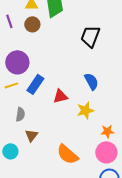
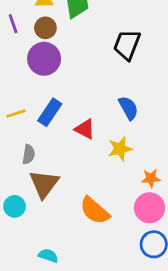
purple circle: (17, 62) -> (44, 59), moved
red triangle: (60, 96) -> (85, 129), turned 42
brown triangle: (31, 135) -> (44, 184), size x1.6

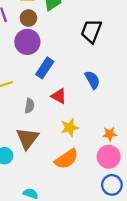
blue rectangle: (50, 112) -> (45, 68), moved
yellow star: (120, 149) -> (70, 127), moved
gray semicircle: (29, 154) -> (30, 106), moved
orange semicircle: (95, 211) -> (66, 159), turned -75

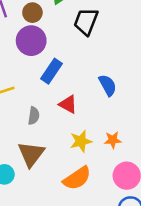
black trapezoid: (91, 31) -> (86, 22), moved
orange star: (110, 134) -> (113, 140), moved

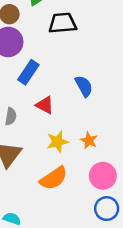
black trapezoid: (86, 22) -> (62, 23), turned 64
orange star: (113, 140) -> (89, 140), turned 30

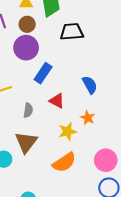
orange star: (89, 140) -> (88, 118), moved

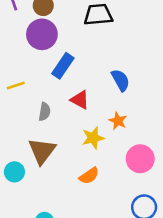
pink circle: (106, 160) -> (140, 159), moved
orange semicircle: (64, 162) -> (89, 176), size x0.7

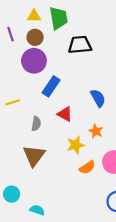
cyan circle: (14, 172) -> (12, 194), moved
orange semicircle: (89, 176) -> (87, 167), moved

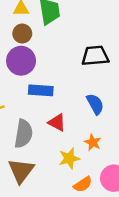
black trapezoid: (80, 45) -> (95, 56), moved
blue rectangle: (51, 86) -> (41, 90), turned 60
gray semicircle: (36, 124) -> (24, 134), size x1.6

